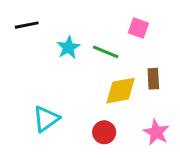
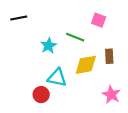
cyan star: (68, 47) -> (49, 46), moved
cyan triangle: (46, 119) -> (57, 78), moved, turned 48
red circle: (104, 132) -> (41, 95), moved

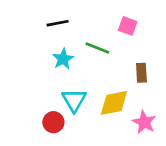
black line: (19, 18) -> (58, 23), moved
yellow diamond: (86, 65) -> (114, 103), moved
cyan triangle: (57, 78) -> (74, 100), turned 48

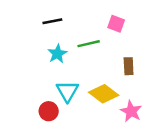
green line: (97, 48) -> (89, 44), turned -35
yellow diamond: (114, 103) -> (104, 94), turned 48

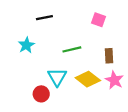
green line: (89, 44) -> (72, 49), moved
cyan star: (57, 54) -> (26, 45), moved
pink star: (131, 111) -> (114, 80), moved

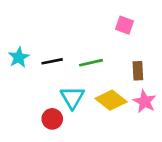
black line: (44, 18) -> (52, 61), moved
cyan star: (26, 45) -> (19, 57), moved

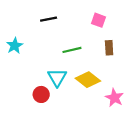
black line: (52, 61) -> (49, 19), moved
brown rectangle: (138, 71) -> (109, 48), moved
pink star: (145, 101) -> (114, 98), moved

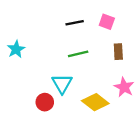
black line: (49, 19) -> (75, 23), moved
yellow diamond: (88, 80) -> (95, 102), moved
pink star: (114, 98) -> (124, 87), moved

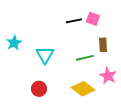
black line: (75, 23) -> (74, 21), moved
green line: (78, 54) -> (85, 58), moved
cyan triangle: (62, 84) -> (45, 55), moved

